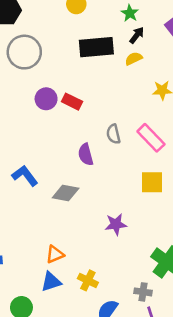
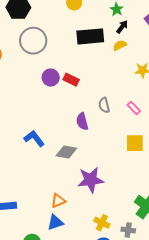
pink rectangle: (151, 138) -> (134, 108), size x0.6
purple star: (116, 224) -> (91, 180), moved, size x1.5
yellow cross: (88, 280) -> (102, 223), moved

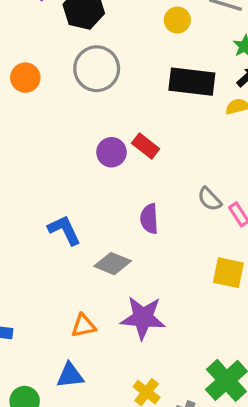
purple circle: (51, 78) -> (111, 152), moved
gray semicircle: (104, 105) -> (210, 199), moved, turned -42
orange triangle: (58, 201) -> (83, 326), moved

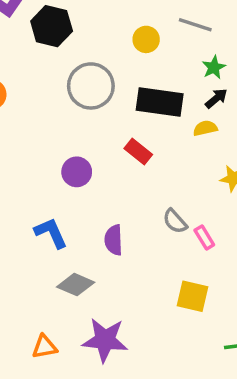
gray circle: (97, 69) -> (91, 86), moved
red rectangle: (146, 146) -> (138, 152), moved
blue L-shape: (64, 230) -> (51, 233), moved

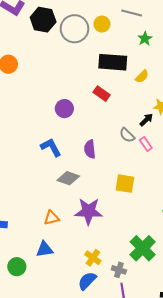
gray circle: (91, 86) -> (74, 29), moved
black arrow: (216, 98) -> (146, 120), moved
yellow semicircle: (205, 128) -> (142, 76), turned 152
yellow square: (192, 296) -> (125, 184), moved

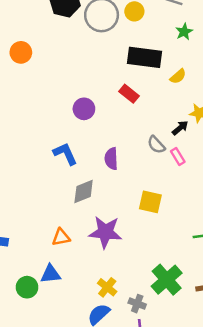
gray diamond: (68, 178) -> (84, 191), turned -45
green circle: (17, 267) -> (27, 287), moved

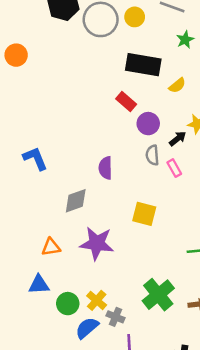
purple circle: (84, 109) -> (148, 124), moved
gray semicircle: (156, 145) -> (152, 155), turned 36
blue L-shape: (65, 154) -> (35, 158), moved
green circle: (27, 287) -> (68, 304), moved
gray cross: (137, 304) -> (115, 317), moved

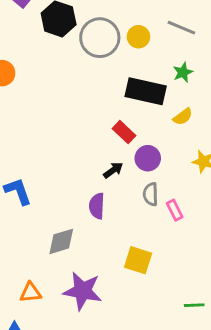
green star: (185, 40) -> (183, 72), moved
black arrow: (178, 139) -> (113, 170), moved

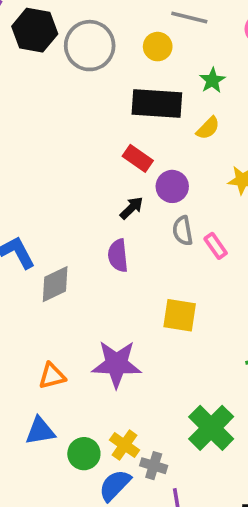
yellow circle: (138, 37) -> (158, 47), moved
green star: (183, 72) -> (212, 80), moved
gray diamond: (61, 241) -> (55, 284), moved

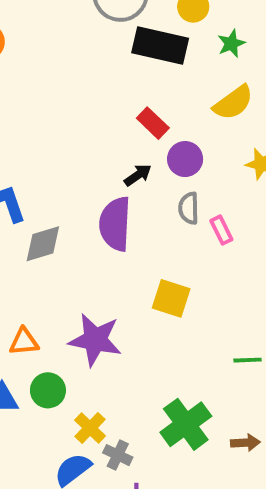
green star: (212, 80) -> (231, 44), moved
black rectangle: (157, 104) -> (160, 45), moved
yellow semicircle: (208, 128) -> (233, 103), size x1.5
purple semicircle: (118, 256) -> (115, 224), size x1.5
green circle: (84, 454) -> (48, 390), moved

